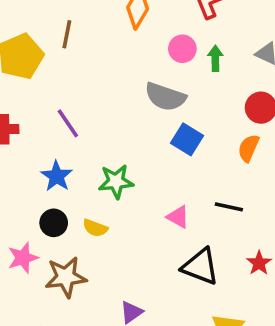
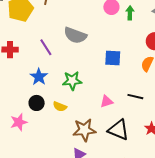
gray semicircle: (165, 97) -> (75, 35), moved
blue square: (187, 139) -> (113, 58), turned -30
pink triangle: (178, 217) -> (107, 101), turned -48
brown star: (66, 277) -> (84, 130), moved

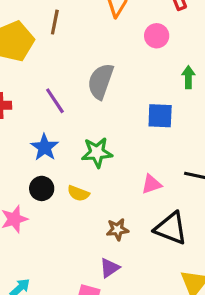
green arrow: (130, 13) -> (188, 77), moved
gray semicircle: (75, 35) -> (101, 81), turned 90
brown star: (84, 130) -> (117, 229), size x0.6

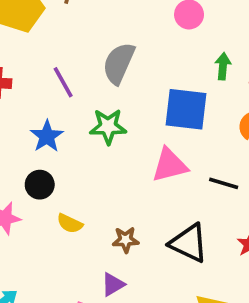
blue square: (160, 116) -> (186, 109), size x1.4
green star: (97, 152) -> (108, 127), moved
pink triangle: (152, 184) -> (170, 165), moved, size x1.5
yellow semicircle: (78, 193) -> (70, 223), moved

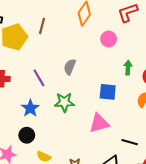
gray semicircle: (119, 63) -> (70, 67), size x0.7
blue square: (186, 109) -> (108, 92), size x0.7
black line: (224, 183) -> (130, 142), moved

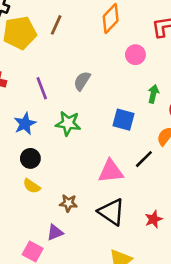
pink triangle: (99, 123) -> (111, 171), moved
black circle: (27, 135) -> (30, 158), moved
black line: (130, 142) -> (144, 159), moved, turned -70

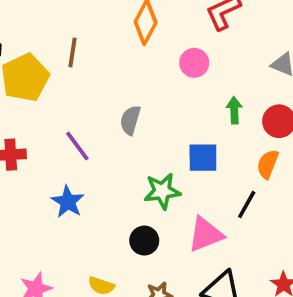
green star: (68, 123) -> (162, 191), moved
black circle: (30, 158) -> (144, 241), moved

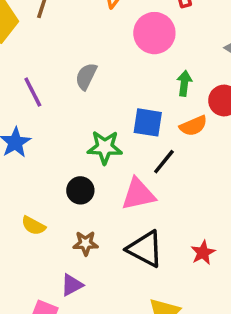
pink circle: (194, 63) -> (154, 33), size x1.5
orange semicircle: (268, 164) -> (193, 126), moved, turned -144
black line: (247, 204) -> (164, 162), moved

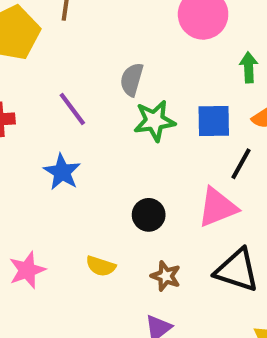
green star: (105, 147) -> (154, 121), moved
brown star: (86, 243) -> (166, 276), turned 30

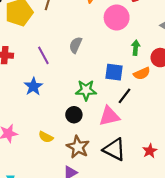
green star: (154, 121) -> (86, 90), moved
brown star: (166, 276) -> (78, 147), size x1.5

